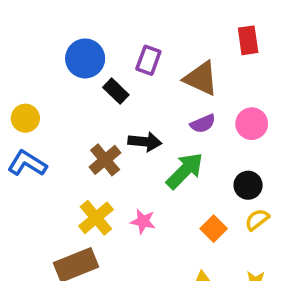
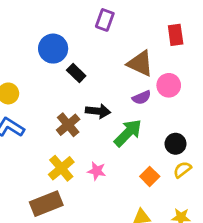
purple rectangle: (148, 60) -> (105, 20), moved
pink circle: (252, 124) -> (169, 85), moved

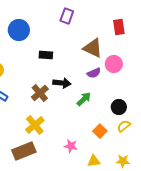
blue circle: (53, 49) -> (19, 30), moved
black rectangle: (76, 73) -> (46, 55), turned -40
green arrow: (128, 133) -> (84, 99), size x0.7
pink star: (97, 171) -> (71, 146), moved

